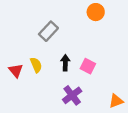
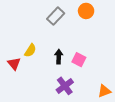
gray rectangle: (48, 31) -> (56, 16), moved
yellow semicircle: (36, 65) -> (30, 50), moved, turned 56

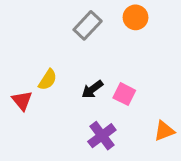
black arrow: (59, 57) -> (92, 89), turned -128
orange triangle: (104, 91) -> (164, 131), moved

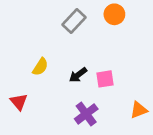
pink square: (124, 94) -> (105, 79), turned -36
red triangle: (22, 100) -> (19, 102), moved

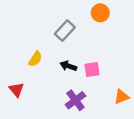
gray rectangle: (74, 21) -> (65, 31), moved
black arrow: (78, 75) -> (68, 66), turned 56

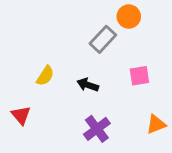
gray rectangle: (65, 31) -> (103, 39), moved
pink square: (92, 70) -> (139, 76), moved

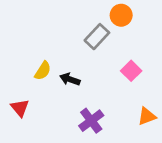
pink square: (139, 76) -> (131, 71), turned -36
black arrow: (88, 85) -> (70, 79), moved

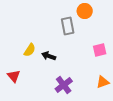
gray rectangle: (97, 37) -> (68, 26), turned -54
pink square: (131, 71) -> (100, 50), moved, turned 32

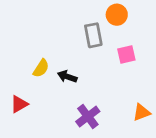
pink square: (100, 50) -> (126, 55), moved
red triangle: (14, 76) -> (19, 104), turned 40

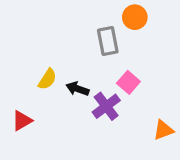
pink square: (126, 55) -> (128, 82), moved, turned -36
purple cross: (88, 116) -> (106, 106), moved

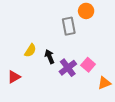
pink square: (128, 82) -> (88, 65), moved
black arrow: (78, 89) -> (50, 57), turned 48

